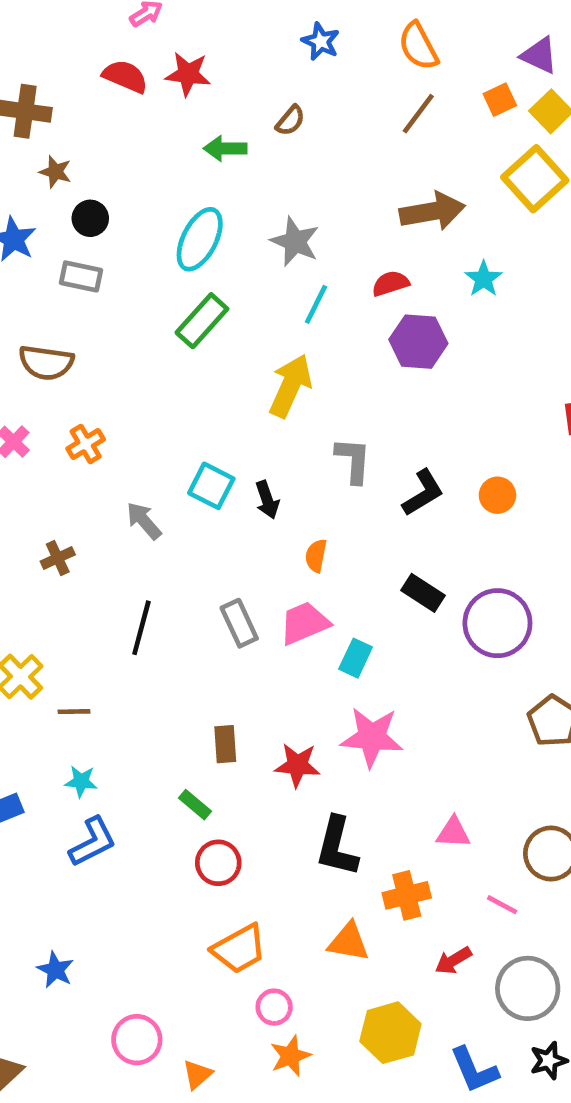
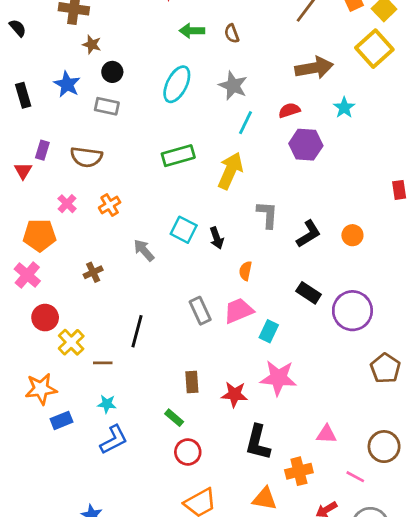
brown semicircle: (290, 121) -> (232, 33), moved, turned 120
green rectangle: (202, 321) -> (178, 156), moved, turned 32
black line: (141, 628) -> (137, 331), moved

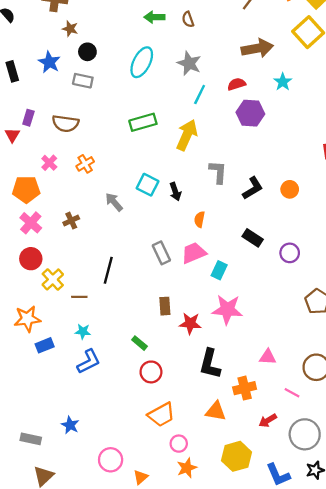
pink cross: (27, 275) -> (31, 223), moved
purple circle: (352, 311) -> (290, 253), size x0.6
brown rectangle: (192, 382) -> (165, 306), moved

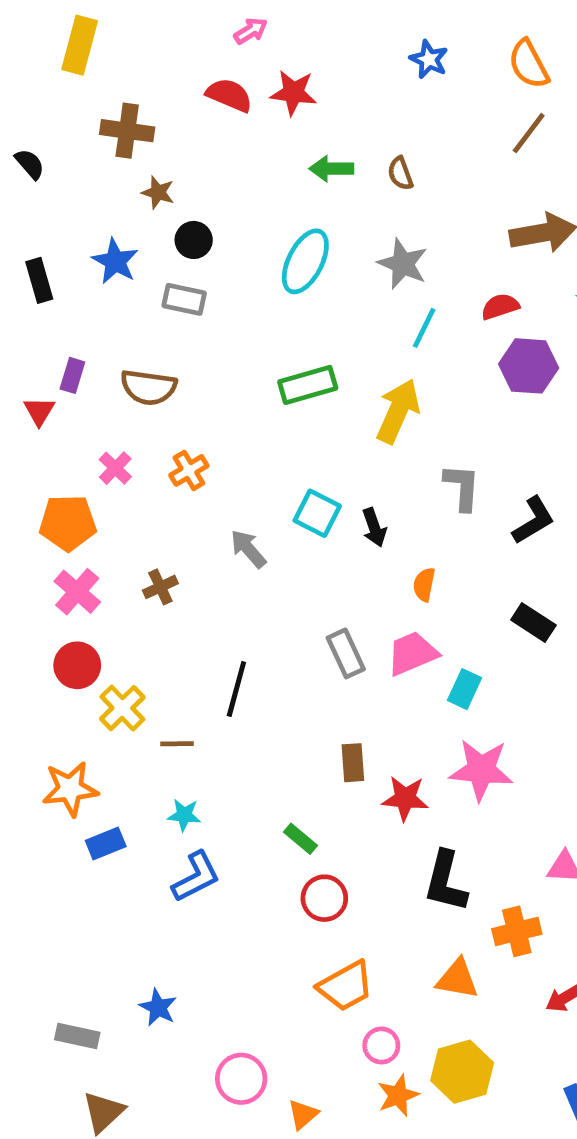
yellow hexagon: (237, 456) -> (462, 1072), moved

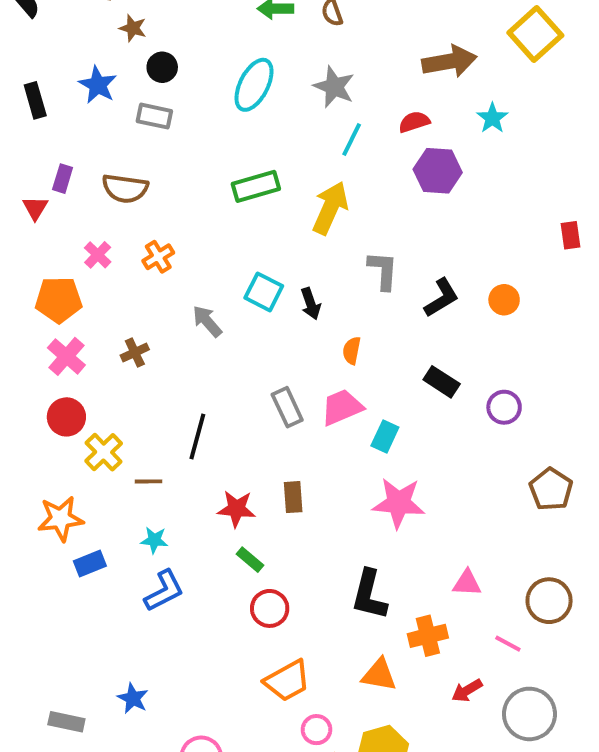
red star: (405, 798) -> (236, 509), moved

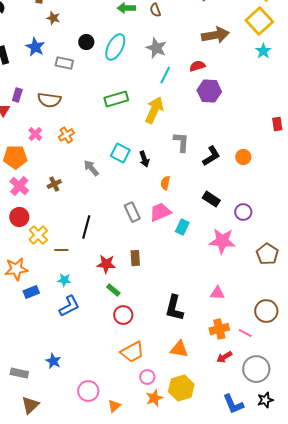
black circle: (162, 67) -> (86, 42), moved
cyan star: (492, 118) -> (263, 51), moved
pink star: (399, 503) -> (222, 241), moved
pink triangle: (467, 583) -> (217, 293), moved
orange cross: (428, 636) -> (219, 329), moved

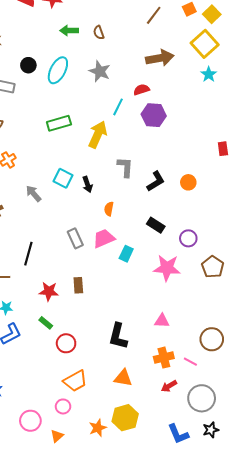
cyan line: (165, 75) -> (118, 107), moved
brown pentagon: (267, 254) -> (213, 267), moved
green rectangle: (113, 290) -> (46, 323), moved
pink circle: (147, 377) -> (63, 406), moved

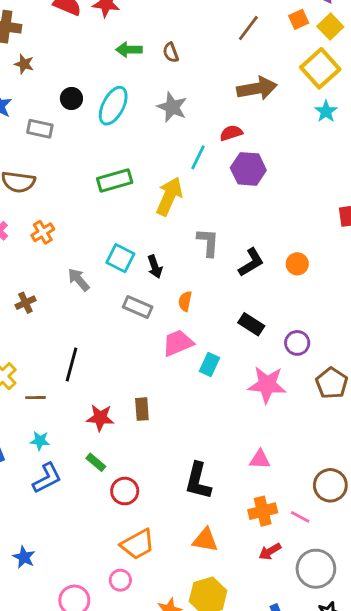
gray rectangle: (75, 238) -> (138, 307), moved, turned -42

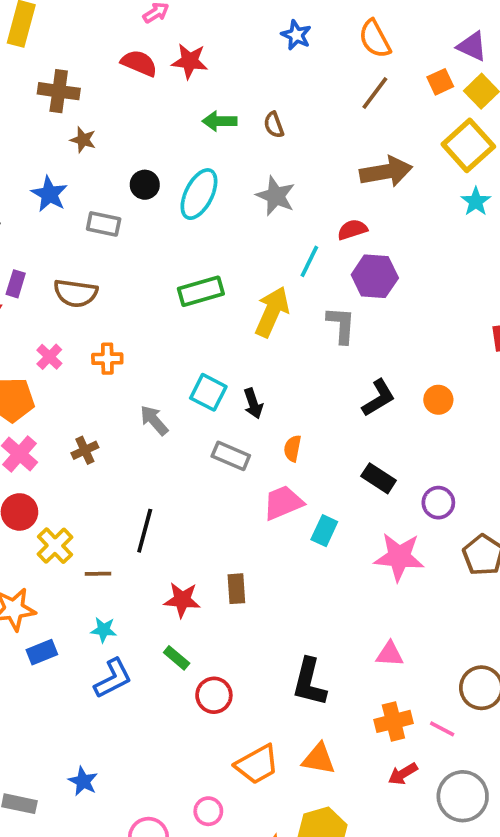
orange cross: (43, 232) -> (107, 359), turned 30
gray L-shape: (208, 242) -> (341, 325), moved
orange trapezoid: (138, 544) -> (257, 764), moved

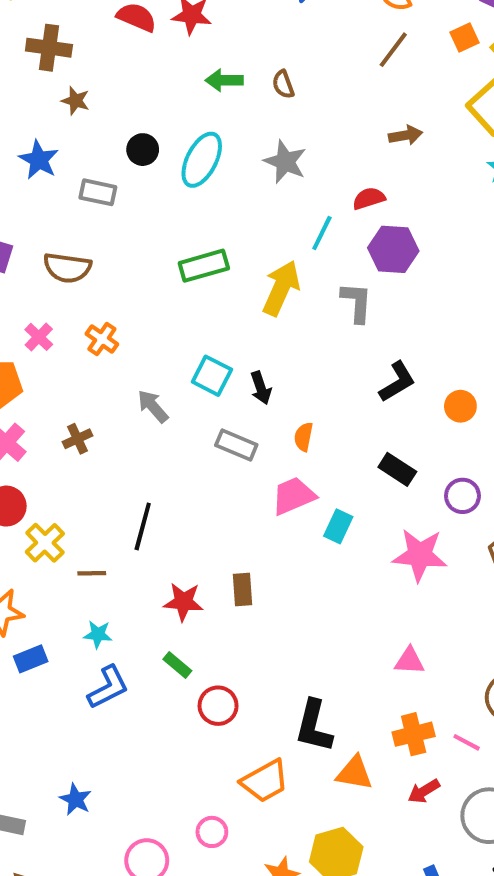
brown arrow: (386, 172) -> (405, 135), size x0.6
orange cross: (107, 359) -> (102, 339), turned 36
orange circle: (438, 400) -> (460, 406), moved
black L-shape: (309, 682) -> (314, 726), moved
orange triangle: (319, 759) -> (355, 773), moved

